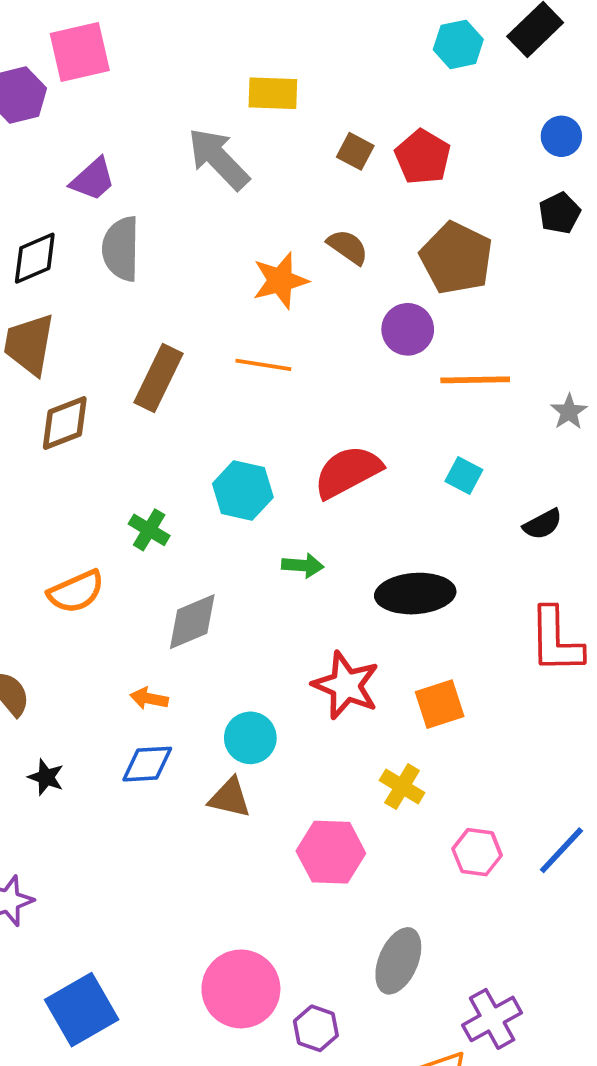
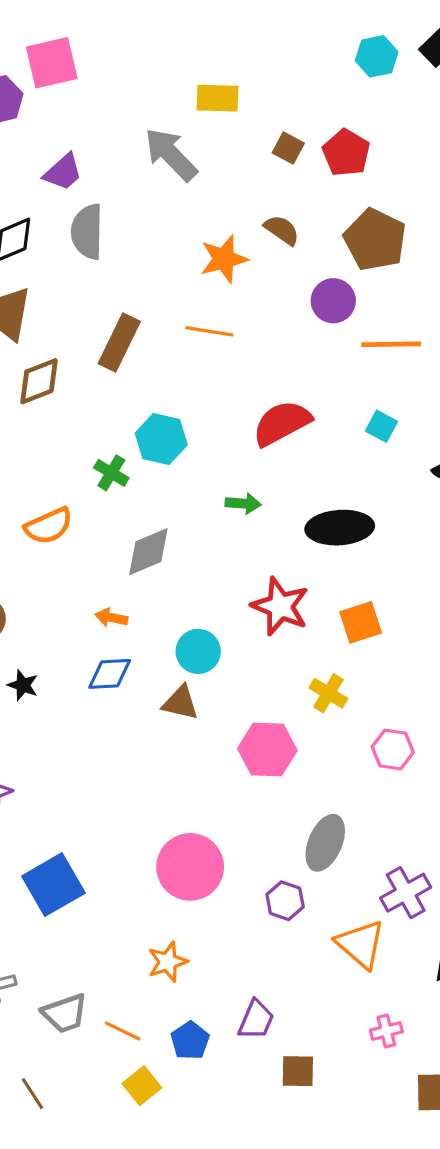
cyan hexagon: (243, 490) -> (161, 439), moved
purple hexagon: (316, 1028) -> (285, 901), moved

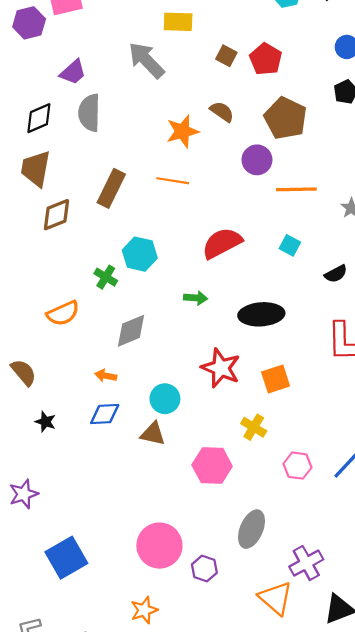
purple hexagon: (285, 901) -> (204, 569), moved

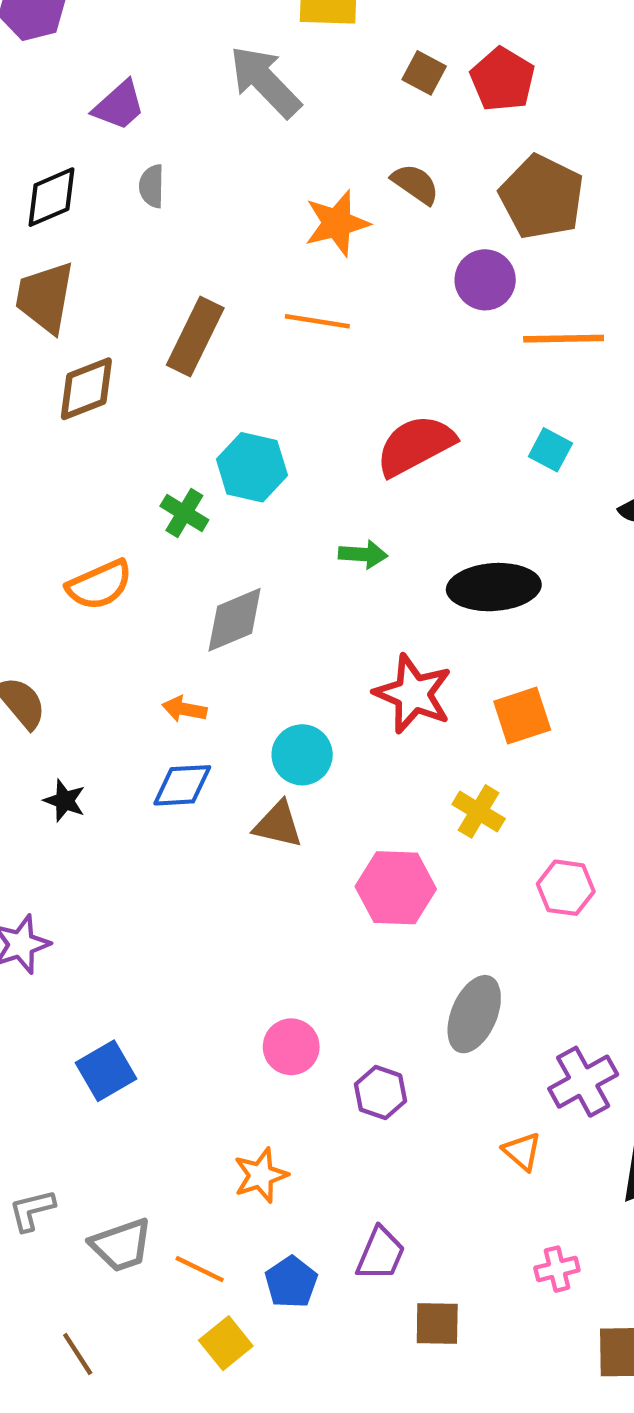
gray semicircle: (89, 113) -> (152, 186), size x0.6
pink circle: (159, 546) -> (291, 1047), size x0.6
blue square: (66, 558) -> (106, 1071), size x0.7
orange triangle: (276, 598) -> (522, 1151), size x0.6

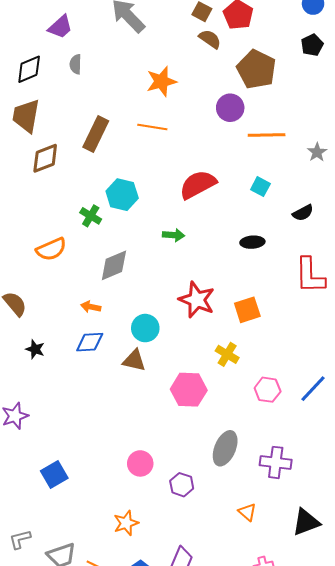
brown semicircle: (415, 184) -> (210, 39), moved
black ellipse: (494, 587) -> (252, 242), moved, size x0.6
purple cross: (583, 1082) -> (276, 462), moved, turned 36

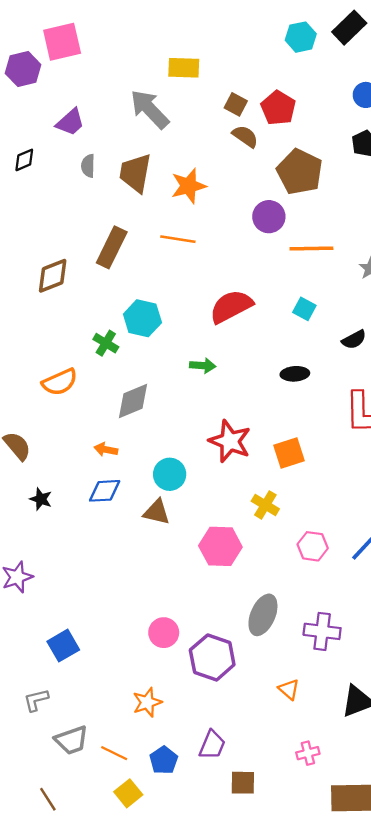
black diamond: (29, 69) -> (24, 160), moved, size x0.7
brown trapezoid: (26, 116) -> (135, 173), moved
purple hexagon: (182, 485) -> (212, 657), size x1.6
gray L-shape: (20, 539) -> (36, 700), moved

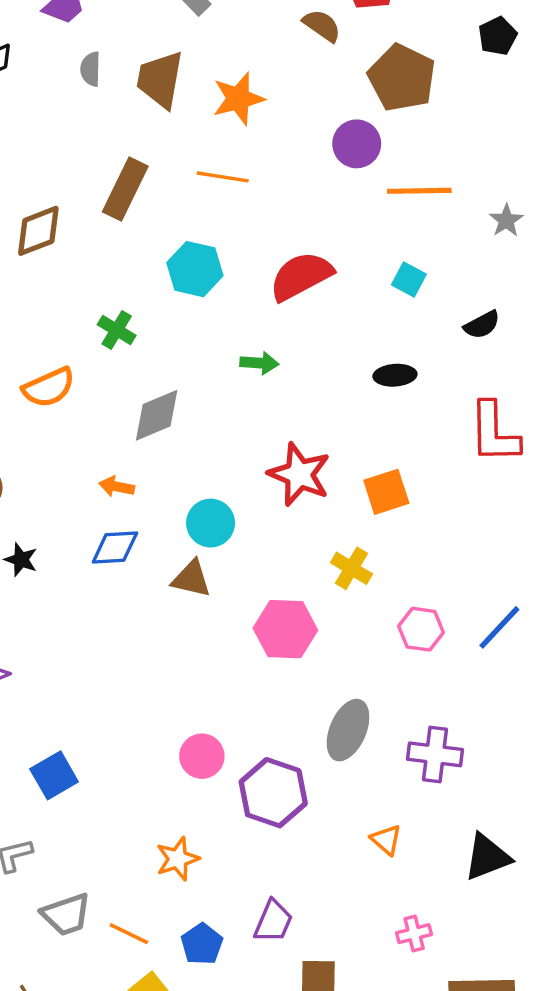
cyan hexagon: (142, 318) -> (195, 269), moved

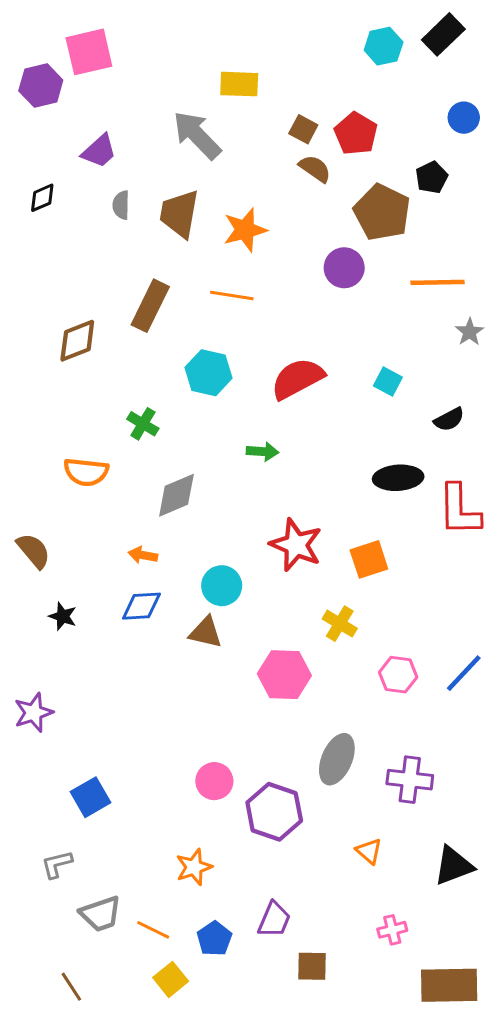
black pentagon: (498, 36) -> (432, 177), moved
orange line: (419, 191) -> (437, 282), moved
black ellipse: (395, 375) -> (398, 478), moved, size x1.4
orange semicircle: (49, 387) -> (86, 472), turned 30

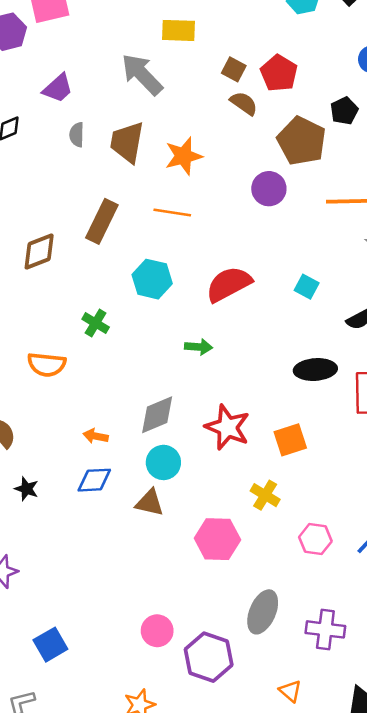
gray diamond: (176, 495) -> (157, 415), moved

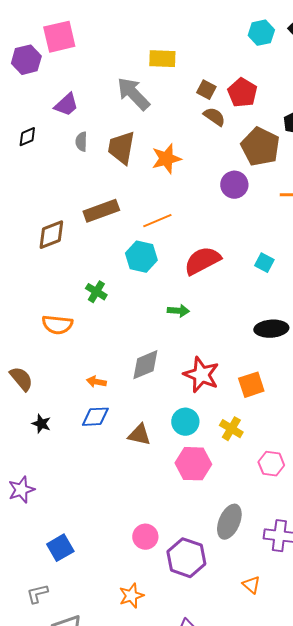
orange line: (172, 213) -> (157, 221), moved, turned -32
brown rectangle: (102, 221) -> (101, 211), turned 44
cyan circle: (163, 462) -> (185, 422), moved

